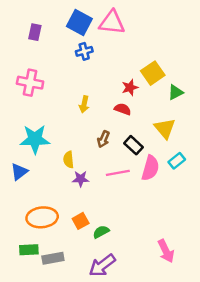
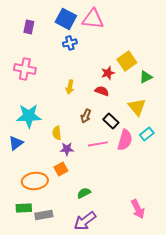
orange square: (81, 221) -> (61, 169), moved

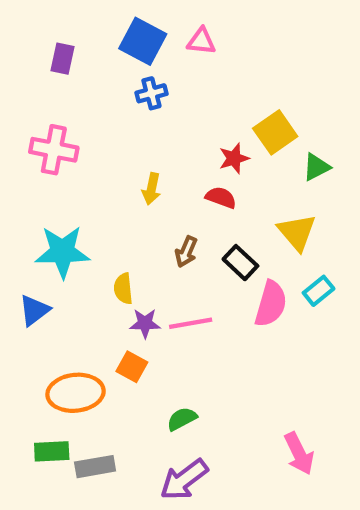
pink triangle: (93, 19) -> (201, 41), size x0.6
pink line: (98, 144) -> (191, 323), moved
orange square: (61, 169) -> (132, 367), turned -32

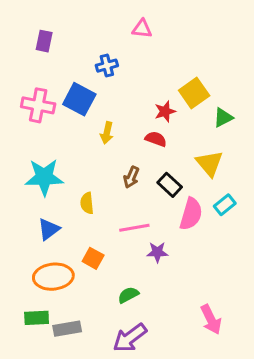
blue square: (143, 41) -> (79, 99), moved
blue triangle: (34, 310) -> (49, 229), moved
purple star: (145, 323) -> (157, 252), moved

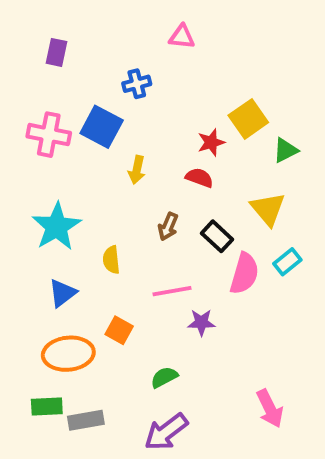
cyan star: (44, 177) -> (57, 227), turned -30

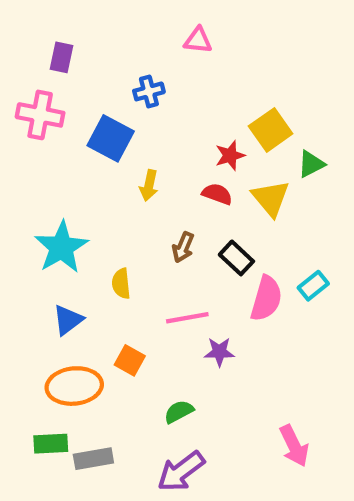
pink cross: (49, 135) -> (40, 115), moved
yellow triangle: (268, 209) -> (271, 198), moved

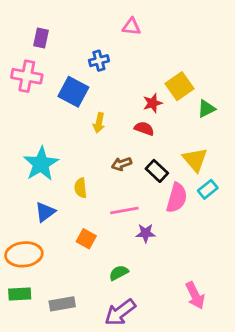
yellow triangle: (271, 198) -> (195, 160), moved
brown arrow: (183, 247) -> (122, 164), turned 48
orange ellipse: (74, 386) -> (24, 254), moved
green rectangle: (51, 444) -> (20, 294), moved

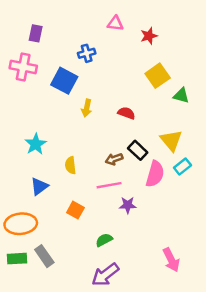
red star: (153, 103) -> (149, 36), moved
green triangle: (206, 109) -> (181, 96), turned 42
cyan star: (41, 164) -> (36, 144), size x0.7
brown arrow: (122, 164) -> (114, 159), moved
gray rectangle: (62, 304) -> (44, 256), moved, turned 65

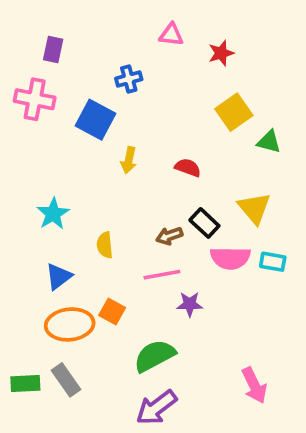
cyan rectangle: (182, 167) -> (273, 262), moved, turned 49
pink semicircle: (155, 174) -> (230, 258), turned 75
orange ellipse: (21, 224) -> (70, 324), moved
green semicircle: (104, 240) -> (155, 356), size x1.6

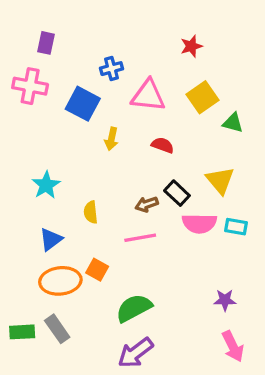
pink triangle: (171, 35) -> (148, 96), moved, size x1.6
purple star: (190, 304) -> (225, 300), moved
pink arrow: (254, 385) -> (233, 346), moved

